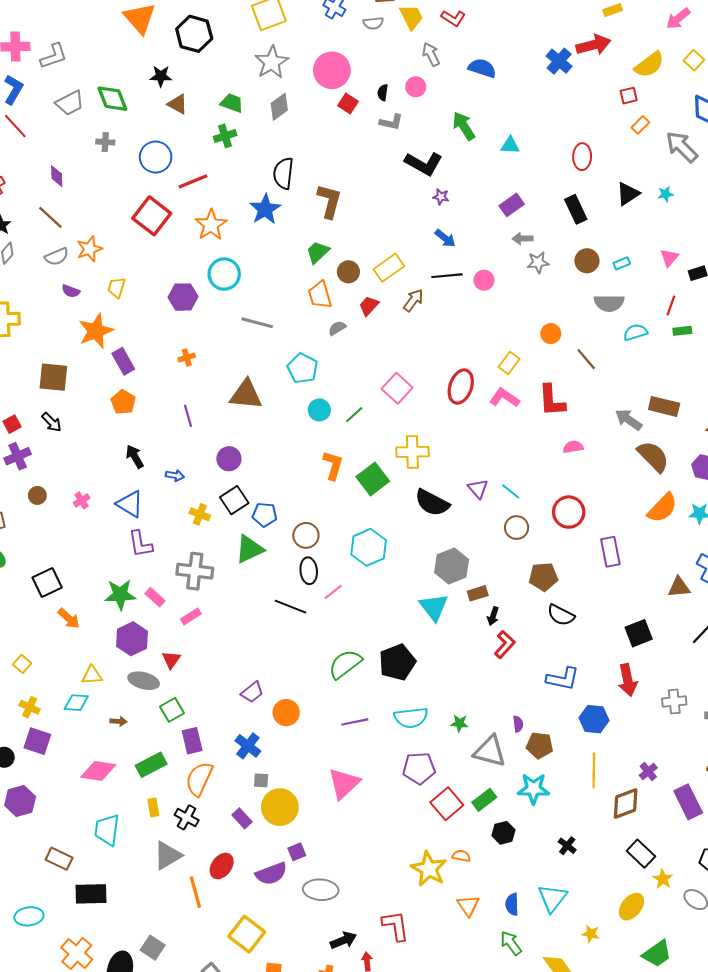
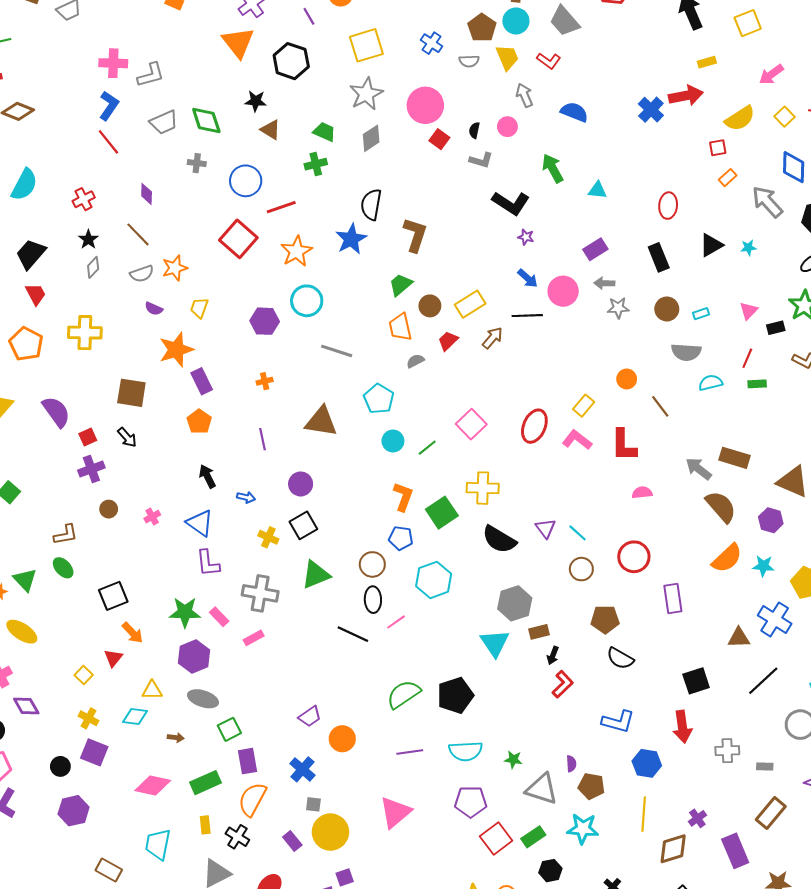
pink circle: (484, 280) -> (563, 291), moved, size x1.5
blue pentagon: (265, 515) -> (401, 538), moved
red triangle: (171, 660) -> (113, 658), moved

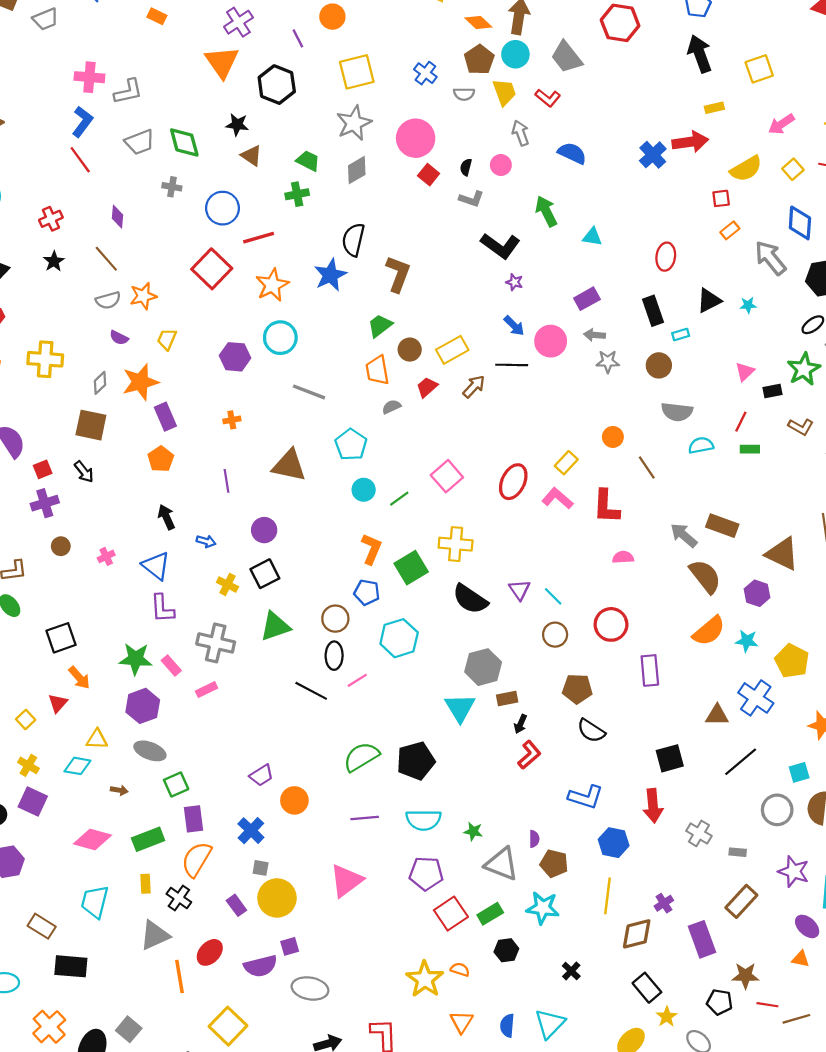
gray diamond: (93, 267) -> (100, 383), moved
cyan rectangle: (701, 314) -> (681, 335), moved
gray cross: (727, 751) -> (699, 833), turned 30

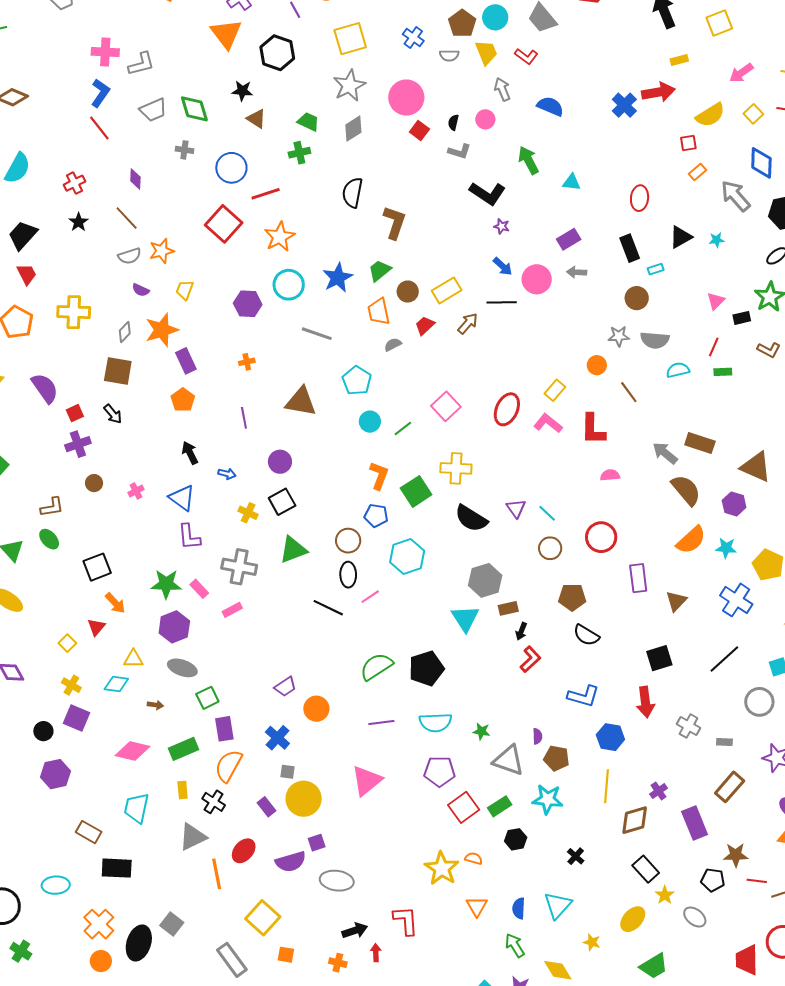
blue star: (330, 275) -> (338, 278), moved
gray star: (608, 362) -> (619, 336), moved
brown triangle: (717, 715) -> (676, 601), moved, turned -45

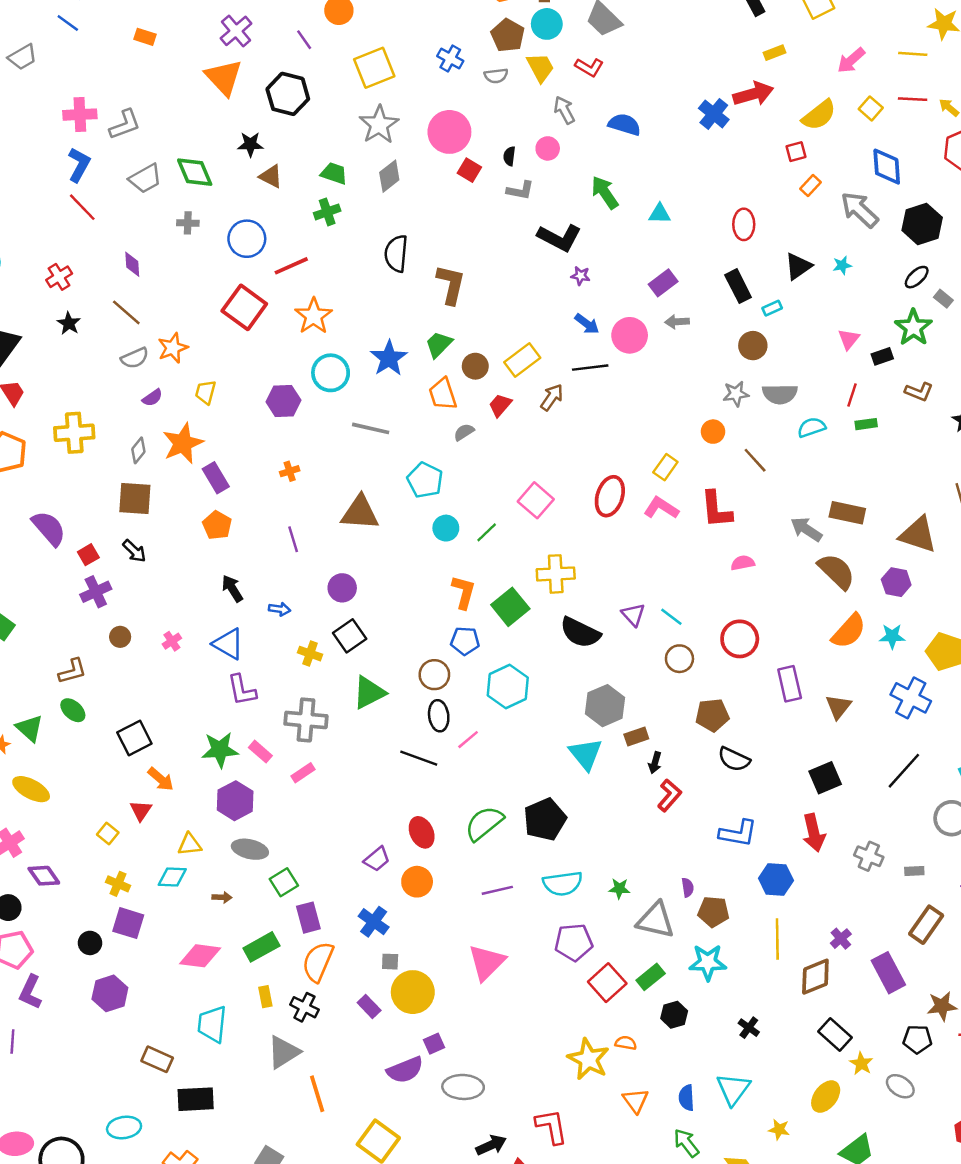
purple semicircle: (141, 290) -> (152, 398), turned -54
red ellipse: (244, 851) -> (422, 832), moved, turned -60

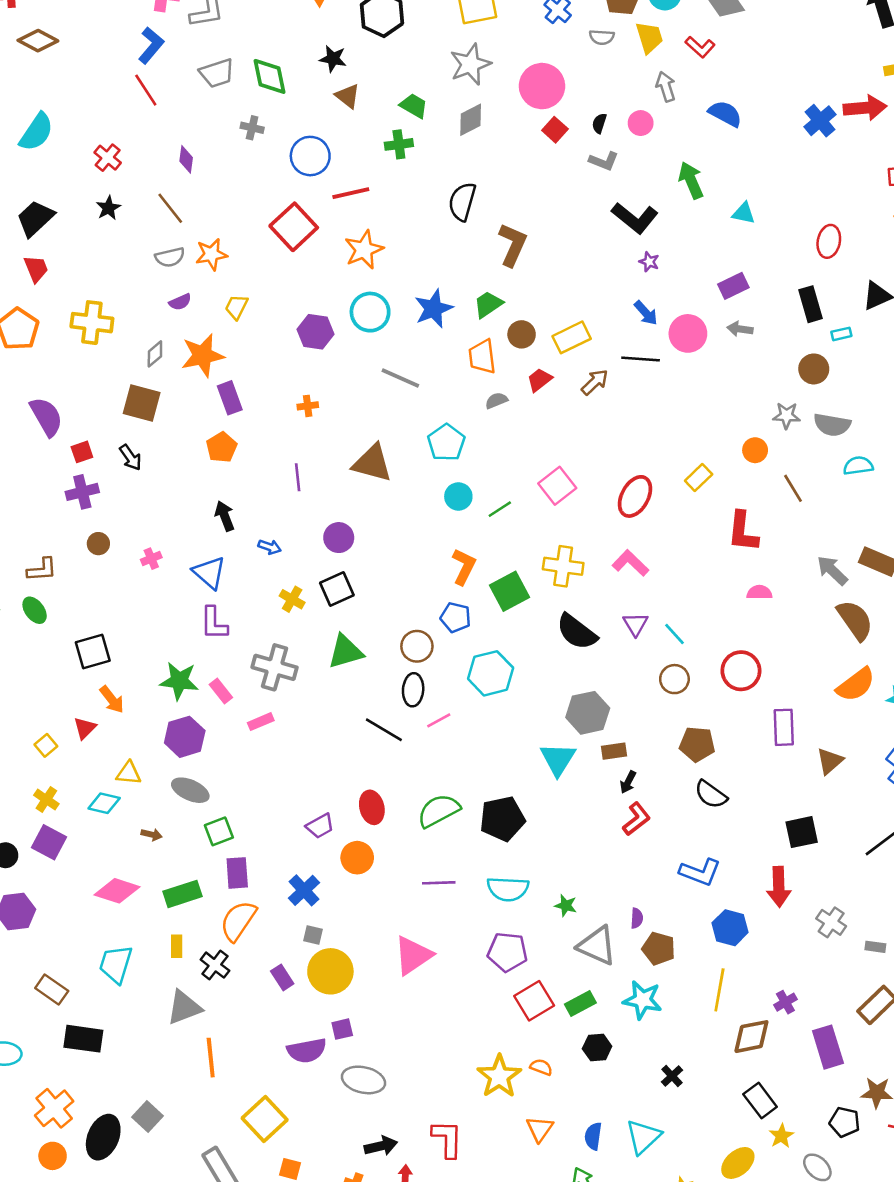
red cross: (59, 277) -> (108, 158), turned -30
pink L-shape: (661, 508) -> (630, 563), moved

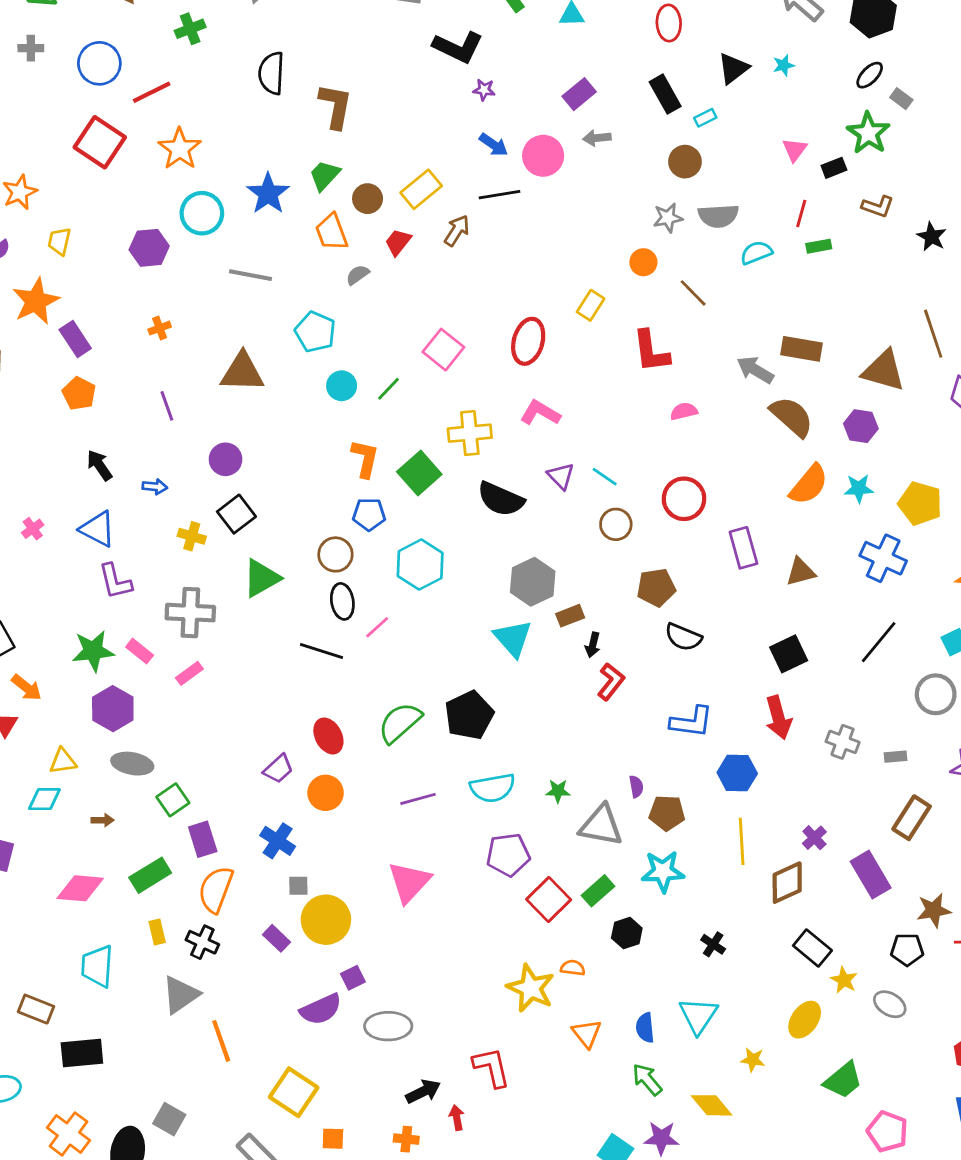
brown triangle: (830, 761) -> (801, 572), turned 40

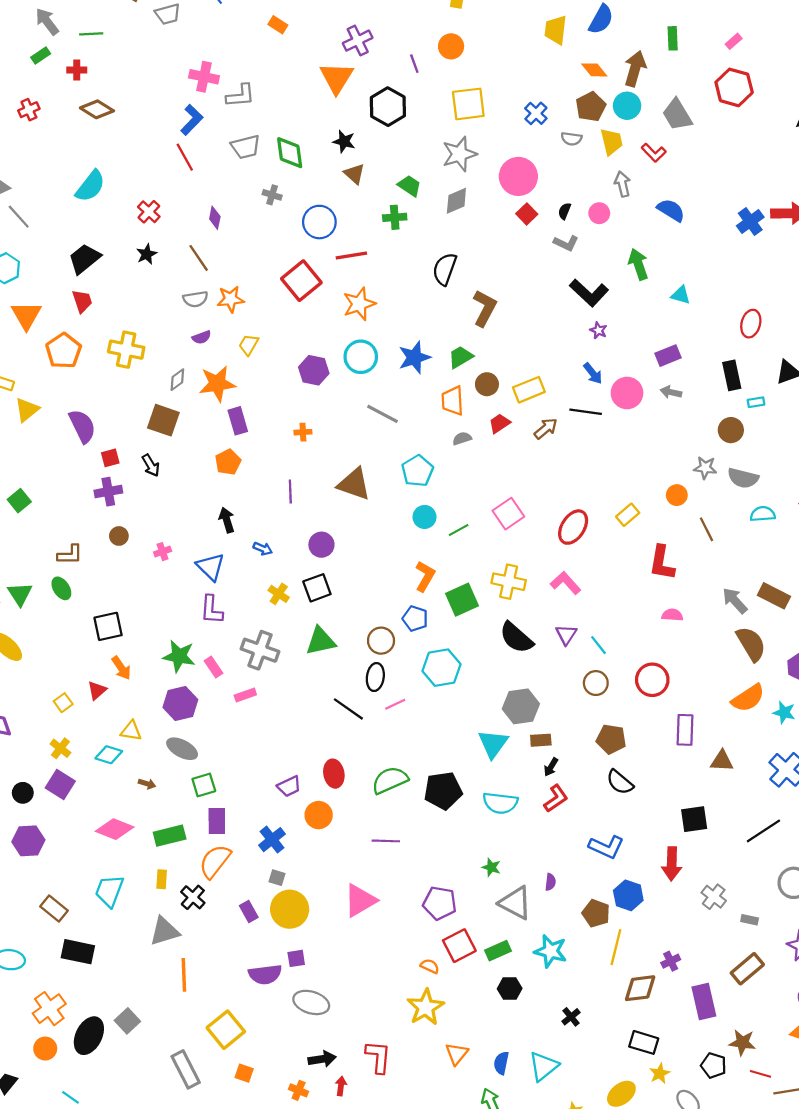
cyan semicircle: (493, 788) -> (500, 803), moved
brown pentagon: (667, 813) -> (596, 913), moved
black rectangle: (812, 948) -> (644, 1042), turned -40
orange semicircle: (573, 968) -> (430, 966), moved

